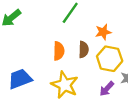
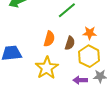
purple arrow: (107, 89) -> (80, 80), turned 32

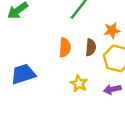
yellow star: (47, 68) -> (79, 84), moved, size x0.6

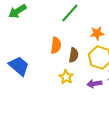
brown semicircle: (91, 47) -> (74, 55), moved
blue trapezoid: (23, 74) -> (19, 66), turned 55

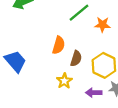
orange star: (97, 33) -> (103, 25), moved

